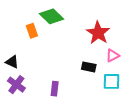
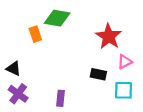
green diamond: (52, 16) -> (57, 18), turned -35

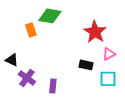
purple cross: (18, 94) -> (27, 78), moved

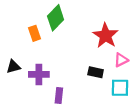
green diamond: (50, 16) -> (56, 18), turned -55
black triangle: (12, 60) -> (13, 67), turned -40
purple cross: (27, 78) -> (39, 74), moved, turned -36

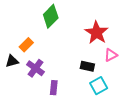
orange rectangle: (34, 33) -> (26, 45), moved, turned 64
purple cross: (39, 74) -> (35, 68), turned 36
cyan square: (120, 88) -> (99, 86), moved, turned -30

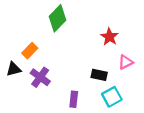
red star: (97, 33) -> (109, 37), size x0.7
purple rectangle: (54, 88) -> (74, 99), moved

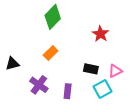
orange rectangle: (30, 51) -> (51, 53), moved
pink triangle: (126, 62) -> (115, 71), moved
purple cross: (40, 77) -> (39, 85), moved

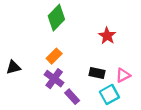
purple cross: (39, 85) -> (54, 79), moved
purple rectangle: (68, 91) -> (72, 97), turned -48

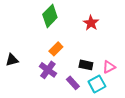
red star: (107, 36) -> (91, 23), moved
orange rectangle: (54, 56) -> (56, 49), moved
purple rectangle: (72, 97) -> (73, 83), moved

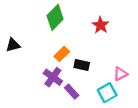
black triangle: (12, 60) -> (13, 45), moved
black rectangle: (86, 65) -> (82, 65), moved
purple rectangle: (73, 83) -> (72, 92), moved

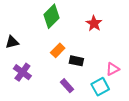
purple cross: (53, 77) -> (22, 72), moved

